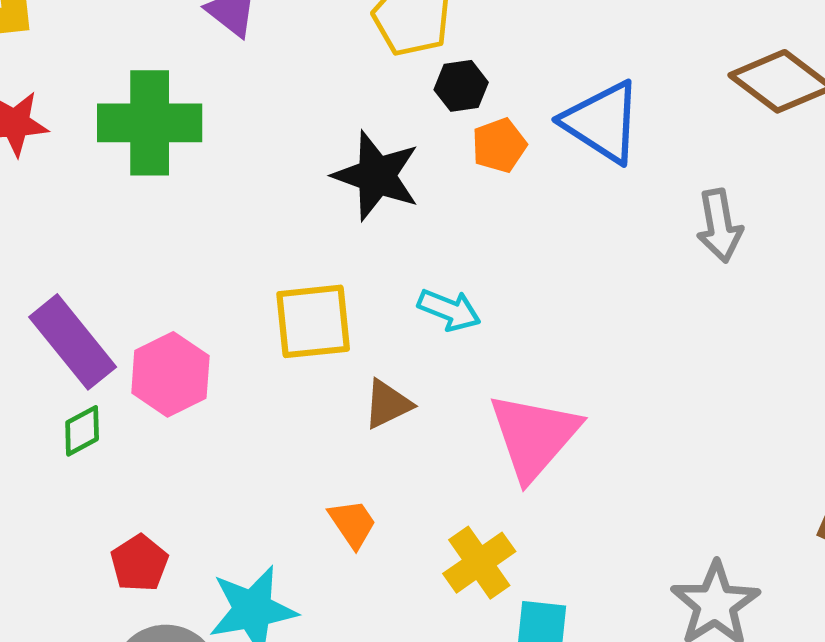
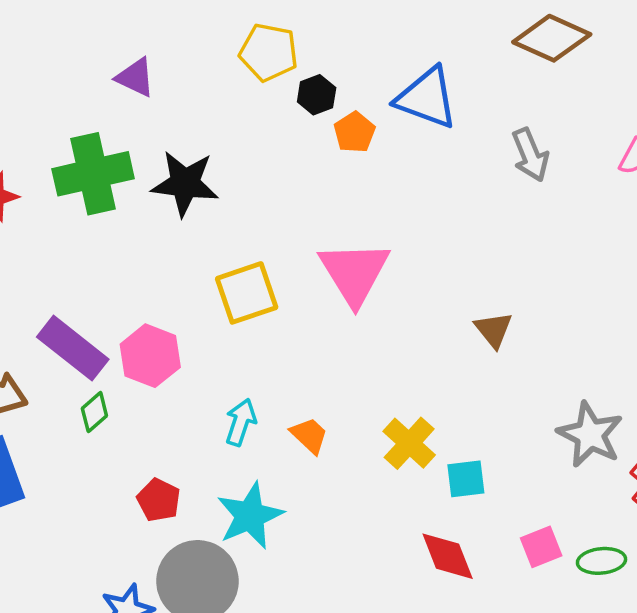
black star: (376, 176) -> (185, 183), moved
cyan arrow: (449, 310) -> (241, 422), moved, turned -81
brown triangle: (388, 404) -> (493, 330), moved, turned -30
pink triangle: (534, 436) -> (354, 273), moved

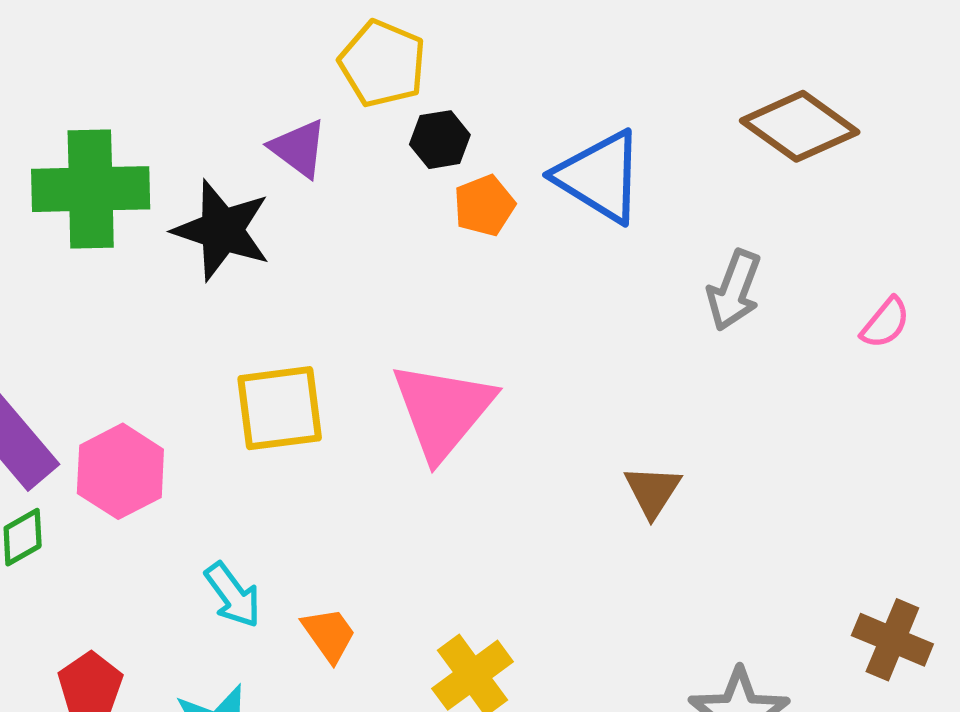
purple triangle: (135, 77) -> (299, 148), moved
gray arrow: (530, 155) -> (734, 290), turned 32
brown triangle: (493, 330) -> (653, 491), moved
cyan arrow: (241, 422) -> (233, 595), turned 114

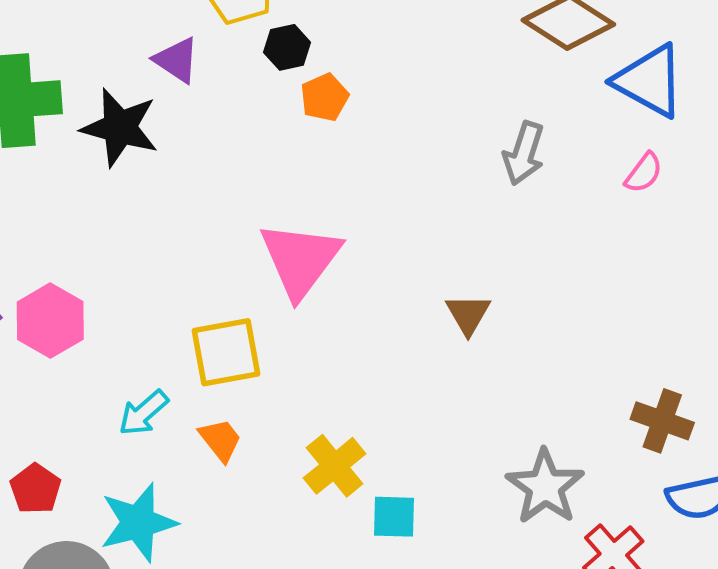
blue triangle: (600, 177) -> (649, 81), moved
yellow square: (280, 408) -> (226, 352), moved
cyan arrow: (233, 595) -> (143, 413), turned 88

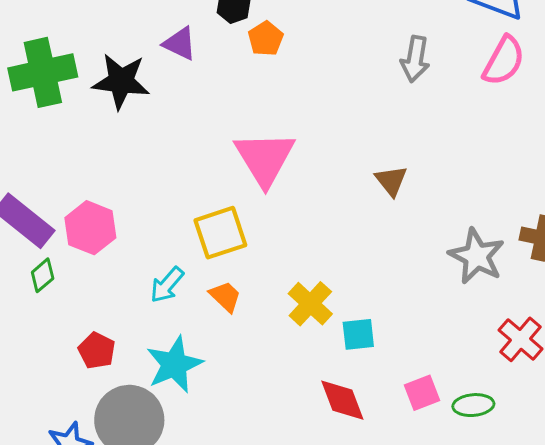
purple triangle: (177, 60) -> (180, 44), moved
pink semicircle: (644, 173) -> (504, 61), size x1.6
gray star: (545, 487) -> (477, 256), moved

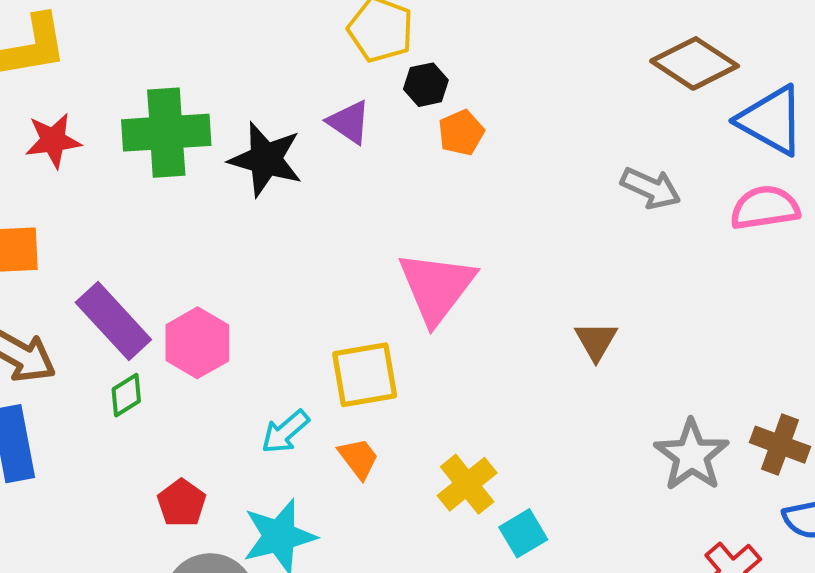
gray arrow: (415, 59) -> (651, 188), turned -84
pink semicircle: (504, 61) -> (765, 208), turned -136
cyan square: (358, 334) -> (523, 533), turned -33

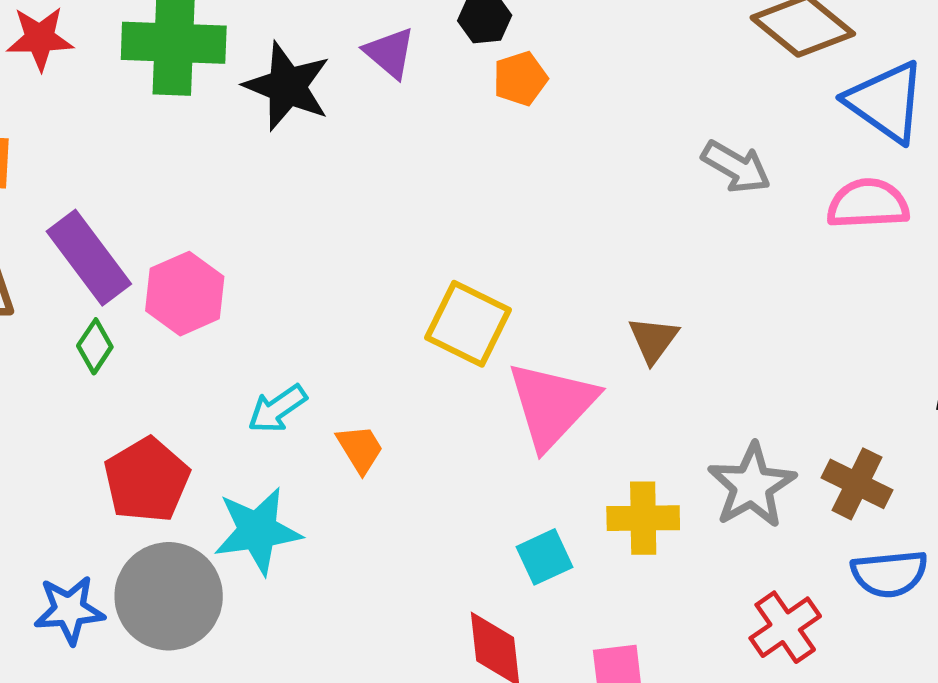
pink triangle: (437, 287) -> (552, 405), moved
yellow square: (365, 375) -> (468, 324), moved, turned 30
green diamond: (126, 395) -> (95, 346), turned -30
yellow cross: (467, 484) -> (643, 518), moved, turned 32
red pentagon: (182, 503) -> (147, 480), size x1.5

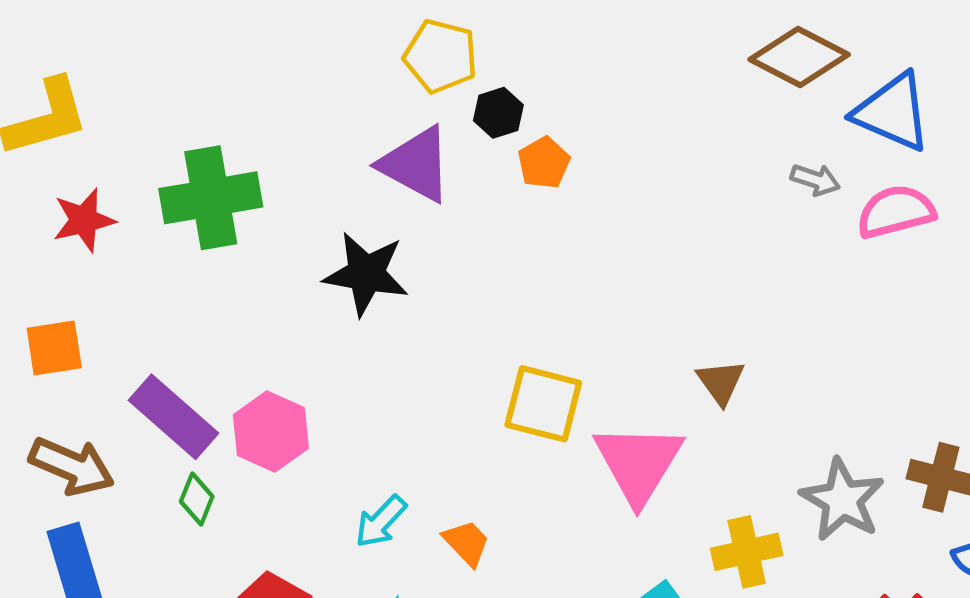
purple triangle: (390, 53) -> (416, 164), size x1.5
black star: (287, 86) -> (366, 274), moved
gray arrow: (736, 167) -> (815, 180), moved, size x0.7

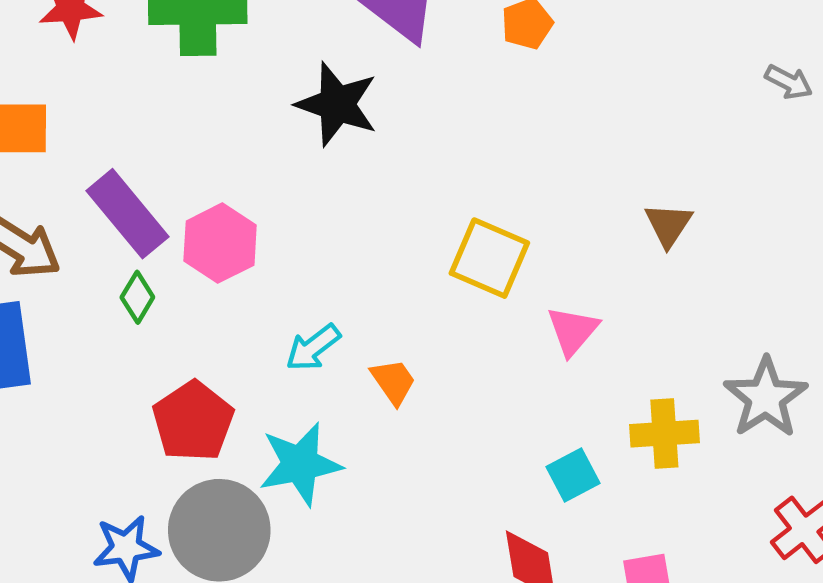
brown triangle: (721, 382) -> (668, 225), moved
pink triangle: (638, 463) -> (573, 331), size x0.6

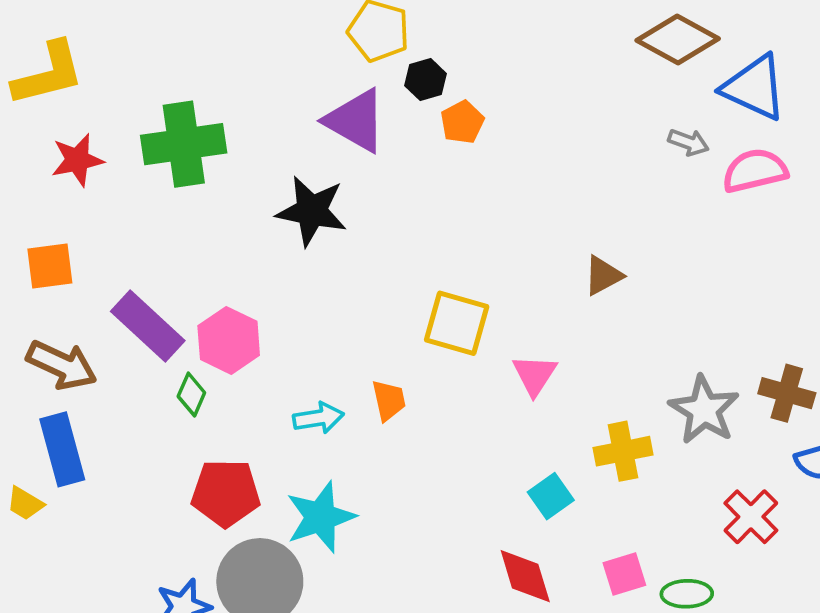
brown triangle: (668, 225) -> (603, 275), turned 36
green diamond: (137, 297) -> (191, 395), moved
cyan arrow: (313, 348) -> (318, 418), turned -144
orange trapezoid: (393, 382) -> (389, 400), moved, turned 30
red pentagon: (193, 421) -> (226, 493), turned -30

